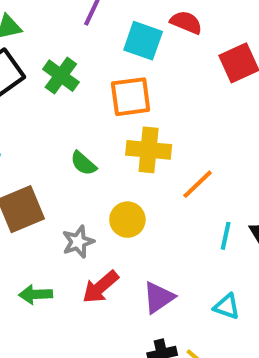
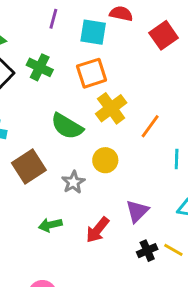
yellow cross: (149, 150) -> (111, 108), turned -32
green semicircle: (83, 163) -> (67, 126), size x1.6
red arrow: (100, 287) -> (98, 230), moved

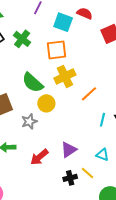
yellow circle: (105, 160) -> (46, 103), moved
yellow line: (173, 250) -> (87, 173), moved

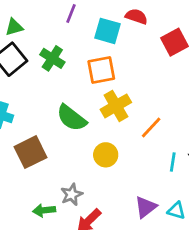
yellow circle: (46, 103) -> (106, 155), moved
gray star: (29, 121) -> (72, 194), moved
purple triangle: (69, 150) -> (146, 207), moved

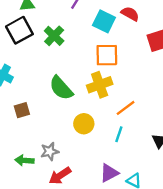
orange square: (101, 70) -> (107, 55), moved
brown square: (30, 152) -> (22, 110), size x0.6
cyan line: (173, 162) -> (119, 134), moved

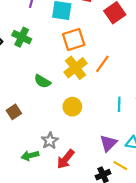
green semicircle: (61, 88) -> (42, 81), size x0.7
orange line: (126, 108) -> (102, 64), moved
cyan line: (119, 134) -> (119, 104), moved

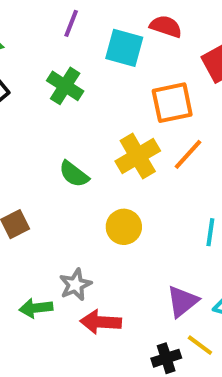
green cross: (22, 37) -> (65, 86), moved
orange square: (74, 40) -> (172, 103), moved
red arrow: (66, 159) -> (101, 322), turned 48

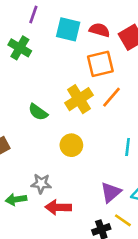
red semicircle: (166, 26) -> (100, 30), moved
green cross: (65, 86) -> (20, 48), moved
gray star: (75, 285) -> (41, 184), turned 30

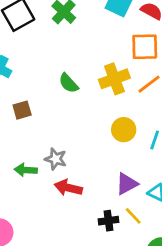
yellow circle: (71, 145) -> (124, 130), moved

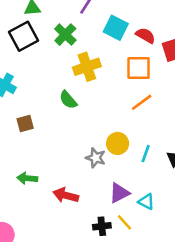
yellow cross: (114, 79) -> (87, 67), moved
gray star: (56, 159) -> (96, 158), moved

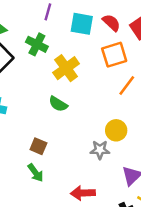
red semicircle: (145, 36) -> (111, 23), turned 30
brown square: (25, 123) -> (38, 146), moved, turned -35
green arrow: (27, 178) -> (36, 173), moved, turned -114

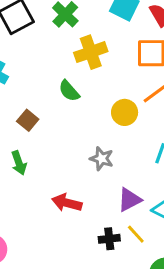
yellow circle: (116, 130) -> (125, 112), moved
brown square: (38, 146) -> (28, 120), moved

